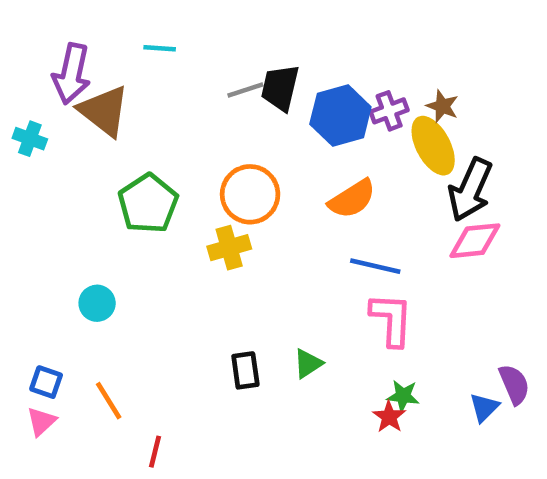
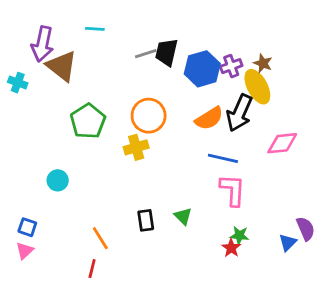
black arrow: (470, 190) -> (239, 113), moved
green triangle: (308, 364) -> (183, 216), turned -42
orange line: (109, 401) -> (100, 238), moved

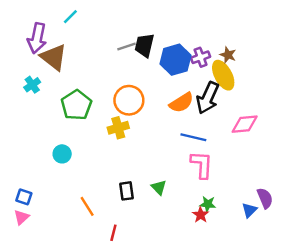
cyan line: (95, 29) -> (70, 17), moved, turned -49
cyan cross: (18, 83) -> (32, 85), moved, turned 35
cyan circle: (58, 180) -> (62, 154), moved
red line: (92, 269) -> (113, 233), moved

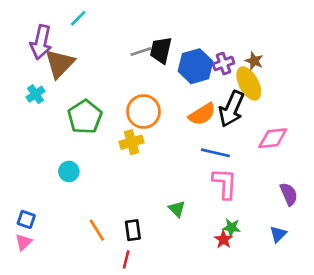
brown triangle: (54, 57) -> (60, 64), turned 36
black rectangle: (127, 191) -> (133, 230), moved
purple semicircle: (265, 198) -> (289, 194), moved

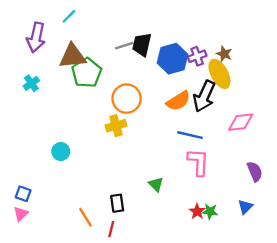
brown triangle: (60, 64) -> (73, 56), moved, turned 40
green pentagon: (85, 117) -> (87, 73), moved
green star: (231, 227) -> (210, 211), moved
orange line: (97, 230) -> (85, 217), moved

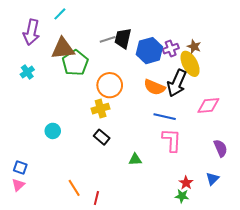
orange semicircle: (178, 101) -> (154, 87), turned 55
green triangle: (156, 184) -> (135, 159), turned -48
black rectangle: (117, 203) -> (102, 137), moved, turned -42
red star: (197, 211) -> (186, 183), moved
green star: (210, 211) -> (182, 196), moved

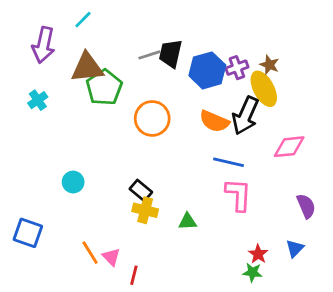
yellow cross: (101, 109) -> (145, 210), moved, turned 30
blue square: (20, 168) -> (28, 233), size x1.5
pink triangle: (18, 185) -> (111, 257), moved, turned -32
orange line: (74, 188) -> (90, 253), moved

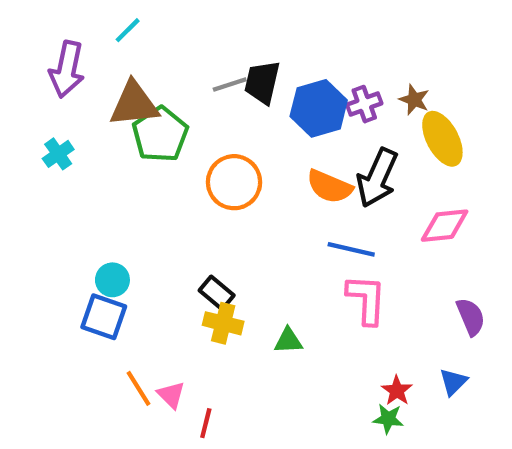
yellow ellipse: (264, 89) -> (442, 139), moved
blue square: (28, 233) -> (104, 317), moved

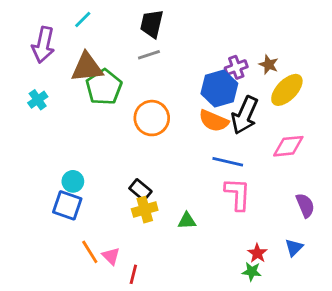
black trapezoid: (262, 82) -> (152, 24), moved
blue hexagon: (319, 108) -> (219, 88), moved
yellow ellipse: (442, 139) -> (287, 90), turned 72
yellow cross: (223, 323) -> (145, 210), turned -30

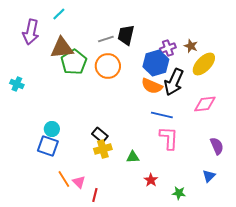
black trapezoid: (152, 24) -> (126, 35), moved
cyan cross: (38, 100) -> (17, 84), moved, turned -32
orange circle: (152, 118) -> (108, 66), moved
red star: (257, 253) -> (151, 180), moved

